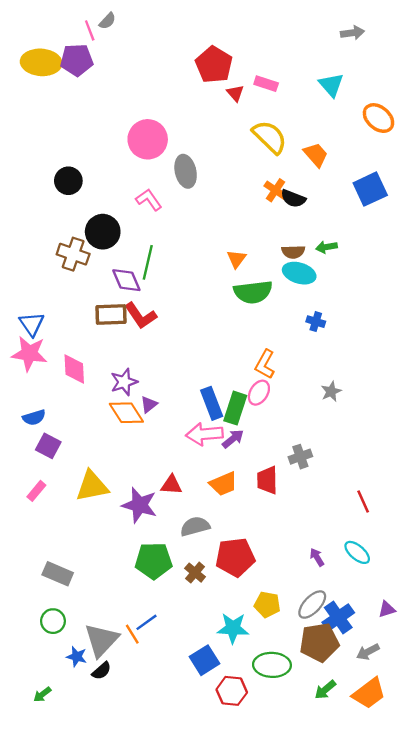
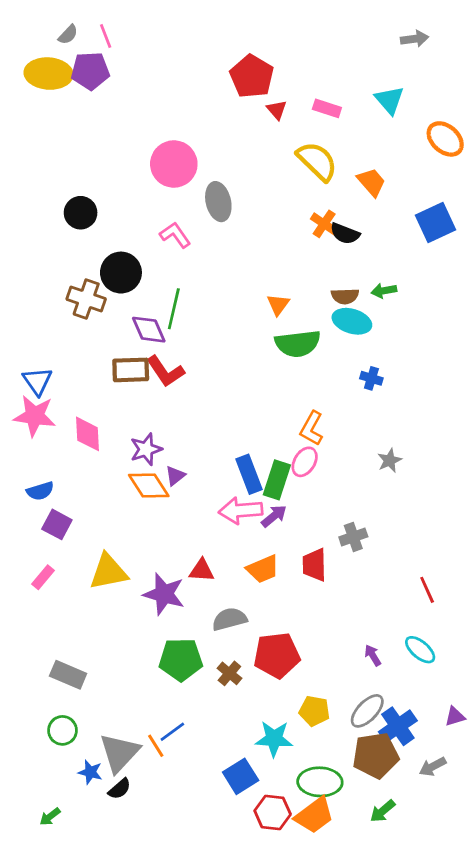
gray semicircle: (107, 21) -> (68, 35), moved
pink rectangle: (266, 84) -> (327, 108), moved
orange trapezoid: (369, 693) -> (314, 815), moved

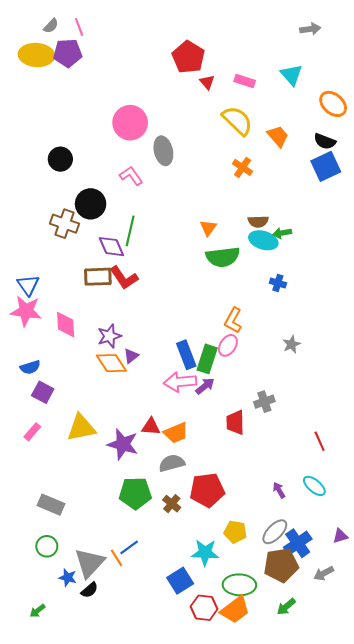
black semicircle: (345, 234) -> (325, 141), moved
green arrow: (384, 291) -> (282, 233), moved
orange trapezoid: (263, 569) -> (176, 433), moved

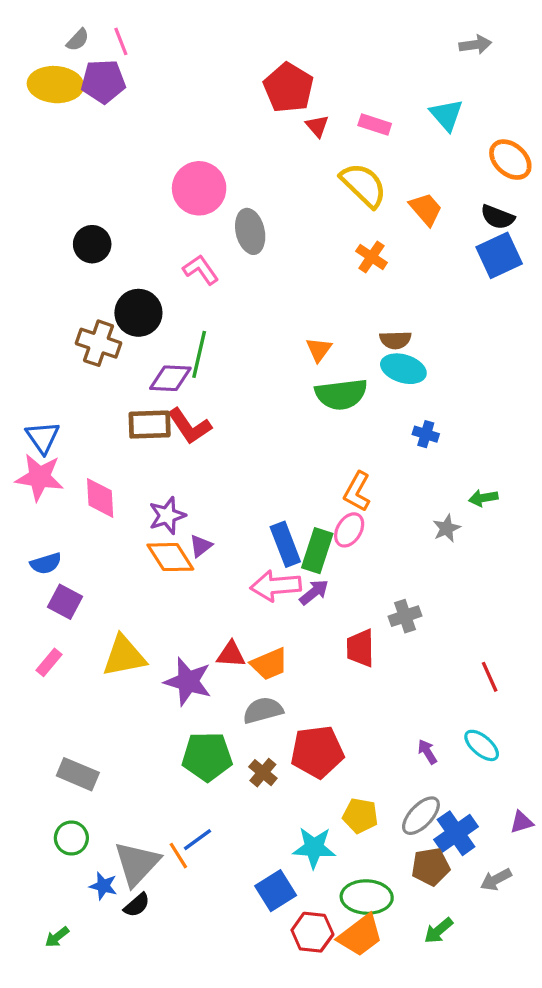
green arrow: (282, 233) -> (483, 498), moved
purple diamond: (111, 247) -> (170, 378), turned -64
brown pentagon: (281, 565) -> (431, 867), size x0.7

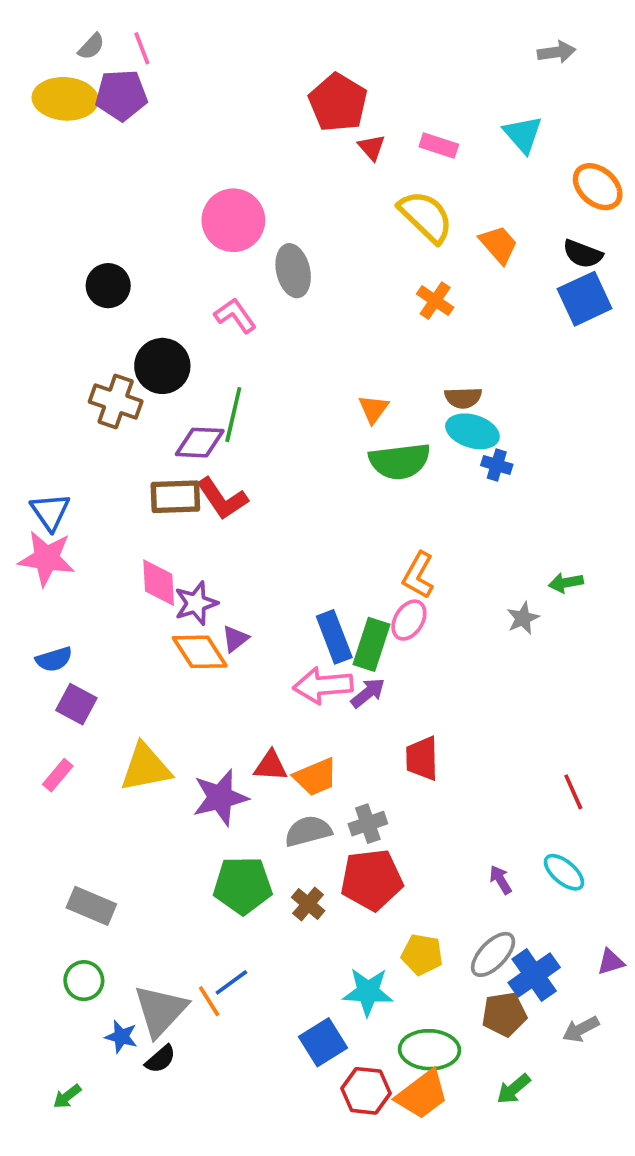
blue cross: (426, 434) -> (497, 465), moved
pink diamond: (100, 498) -> (159, 583), moved
gray cross: (405, 616) -> (368, 824), moved
purple star: (188, 682) -> (220, 798), turned -30

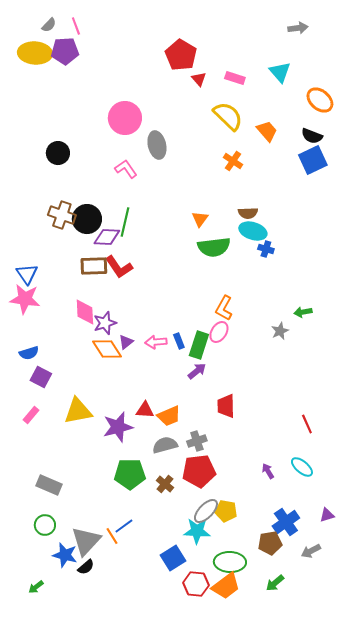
black circle: (162, 366) -> (87, 219), moved
blue rectangle: (334, 637) -> (179, 341), size x0.6
pink arrow: (323, 685) -> (156, 342), moved, size x0.7
gray ellipse: (493, 954) -> (206, 511), moved
blue star: (121, 1037) -> (65, 555), size x1.4

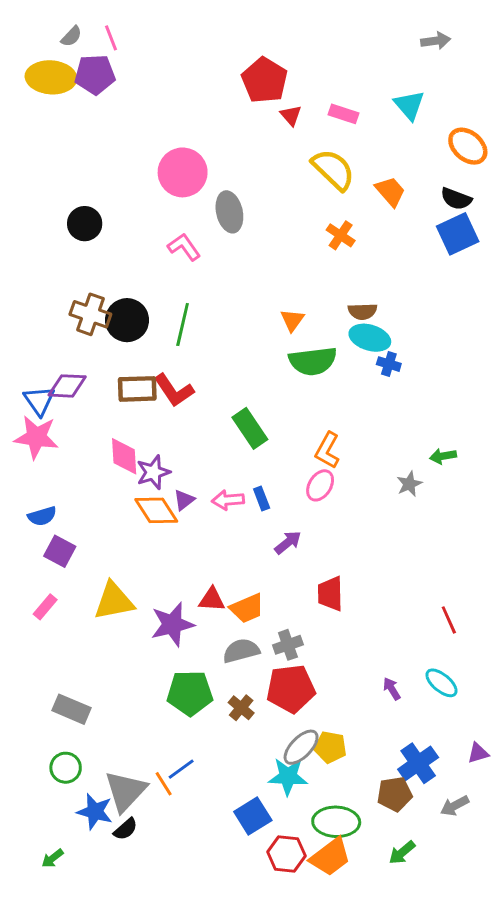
purple diamond: (107, 237) -> (67, 386), moved
green rectangle: (199, 345) -> (250, 428), moved, turned -52

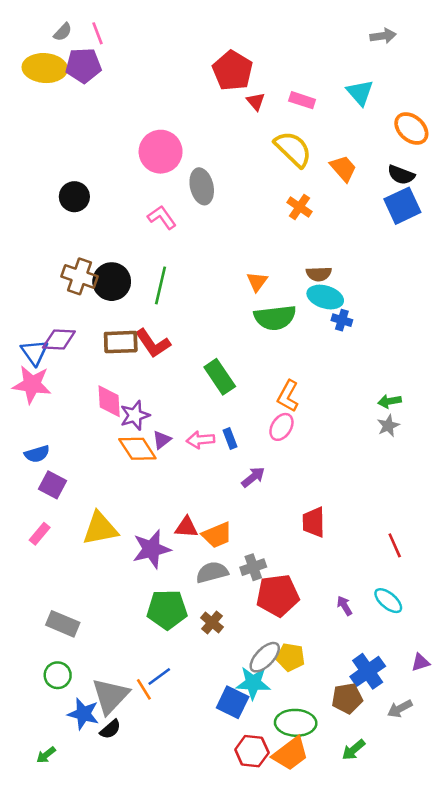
gray star: (409, 484) -> (388, 426), moved
red trapezoid: (330, 594) -> (314, 522), moved
red pentagon: (291, 689) -> (278, 595), moved
blue square: (253, 816) -> (233, 702), moved, turned -32

